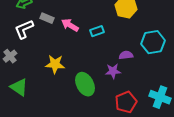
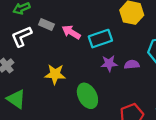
cyan rectangle: (97, 31) -> (100, 39), size x1.5
purple star: (113, 71) -> (109, 63), moved

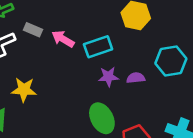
yellow star: (55, 74) -> (24, 90), moved
green ellipse: (87, 96) -> (102, 118), moved

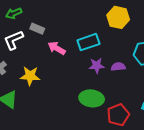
pink arrow: (63, 39) -> (57, 48), moved
green ellipse: (102, 118) -> (92, 98), turned -55

